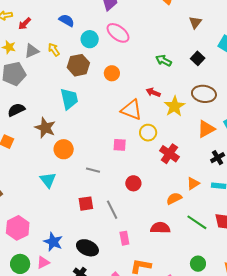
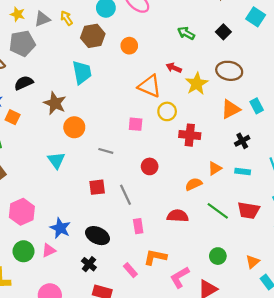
red cross: (169, 154) -> (190, 135), turned -30

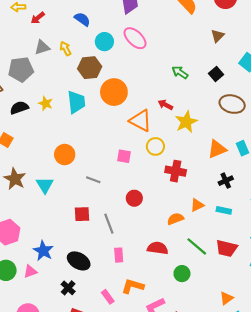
yellow star: (18, 14) -> (46, 103), moved
orange circle: (129, 46) -> (114, 92), moved, size x1.6
brown ellipse: (229, 71) -> (232, 104), moved
brown star: (55, 103) -> (15, 179), moved
green circle: (218, 256) -> (182, 274), moved

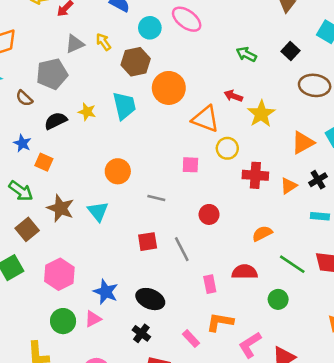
orange triangle: (197, 205) -> (289, 186), moved
pink rectangle: (119, 255) -> (210, 284), moved

